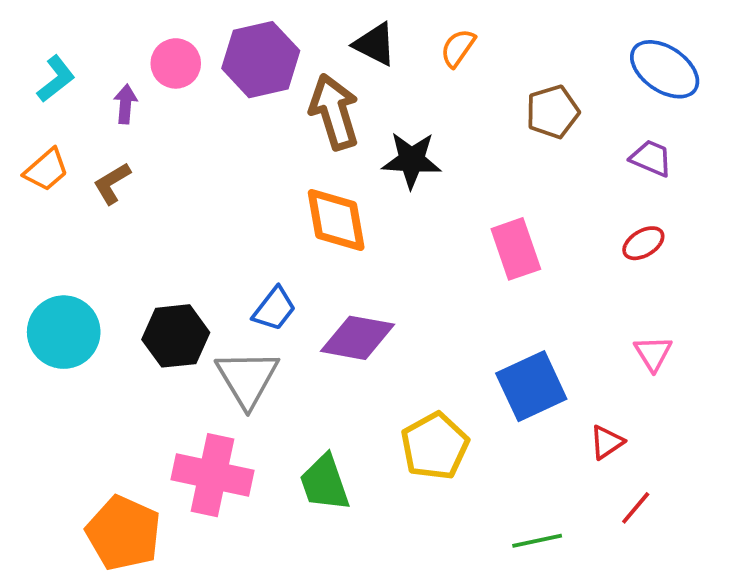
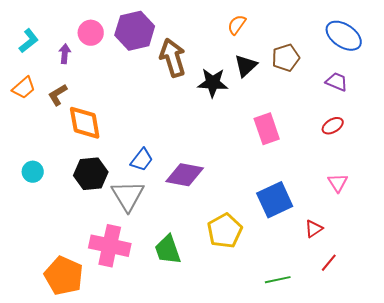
black triangle: (375, 44) -> (246, 66), moved, turned 50
orange diamond: (336, 220) -> (85, 123), moved
cyan circle: (64, 332) -> (33, 172), size x0.6

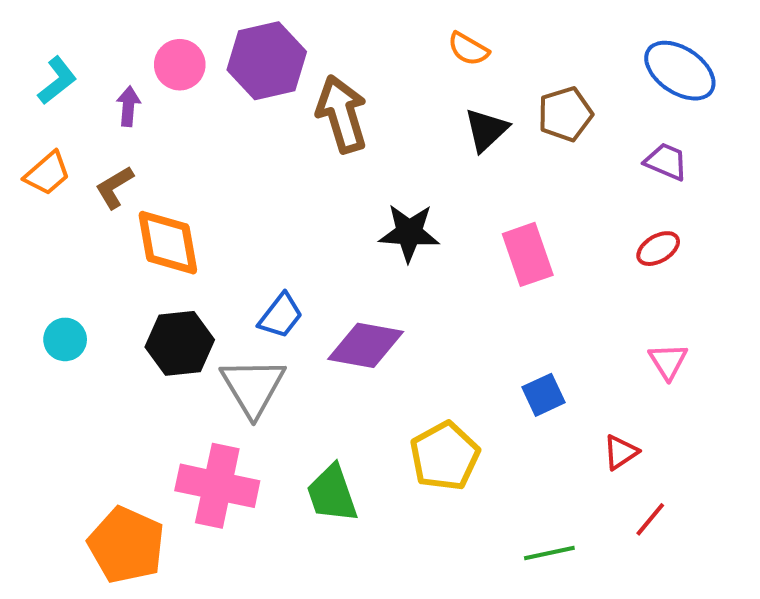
orange semicircle: (237, 25) -> (468, 49), turned -95
black star: (213, 83) -> (409, 233), moved
blue square: (275, 200) -> (543, 395), size x0.6

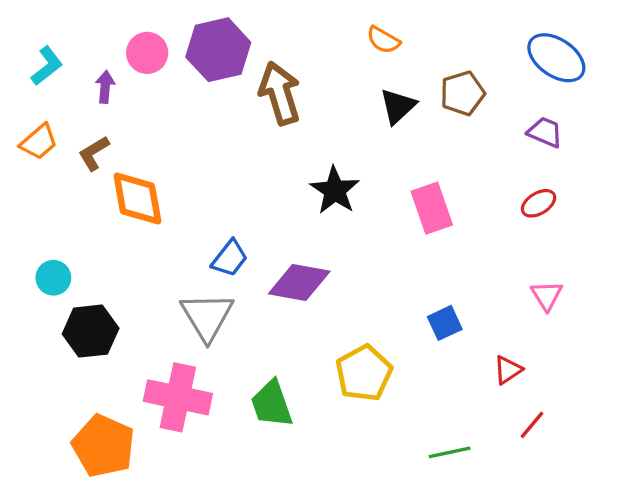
black star: (409, 233) -> (335, 190), turned 30
black hexagon: (180, 343) -> (91, 331), moved

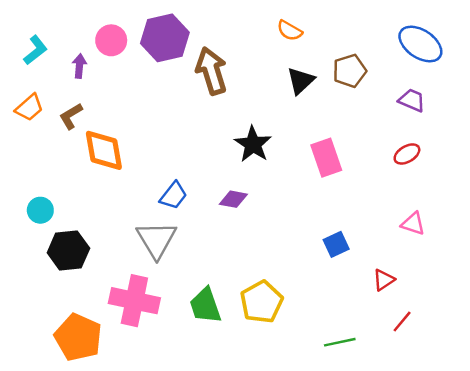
purple diamond: (299, 283) -> (233, 199), moved, size x0.6
pink triangle: (547, 295) -> (413, 224), turned -40
yellow pentagon: (364, 373) -> (262, 302), moved

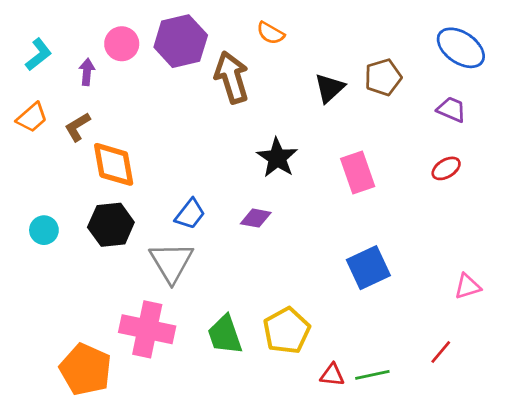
orange semicircle: (290, 31) -> (271, 33), moved
pink triangle: (413, 224) -> (468, 286), moved, turned -35
blue square: (336, 244) -> (368, 268), size x1.5
black hexagon: (68, 251) -> (111, 225), moved
red triangle: (384, 280) -> (332, 375), moved, turned 40

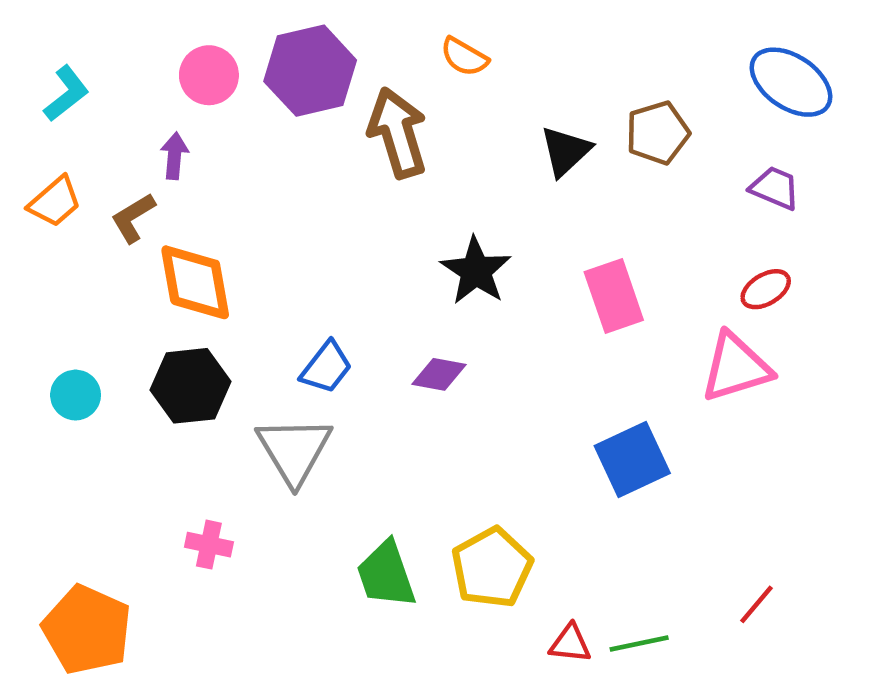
purple arrow: (87, 72) -> (174, 156), moved
pink triangle: (468, 286) -> (736, 367), moved, size x1.6
pink cross: (147, 329) -> (209, 545), moved, size x0.5
orange pentagon: (86, 370) -> (87, 630), moved

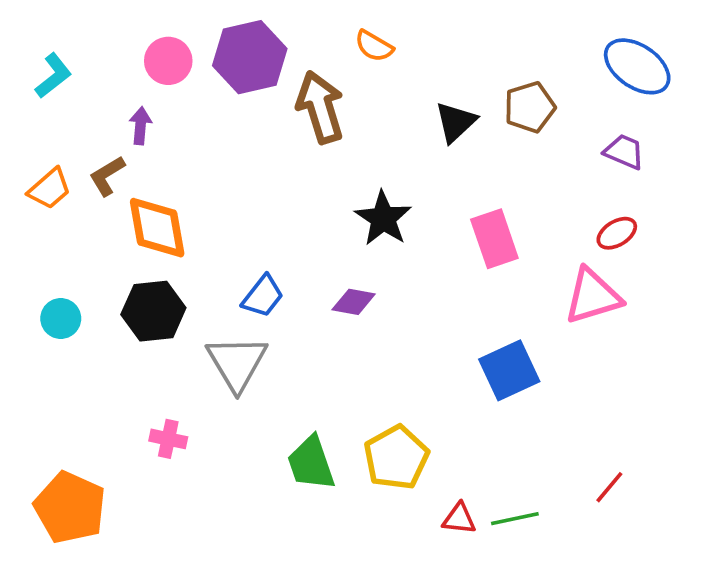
orange trapezoid: (55, 202) -> (50, 189), moved

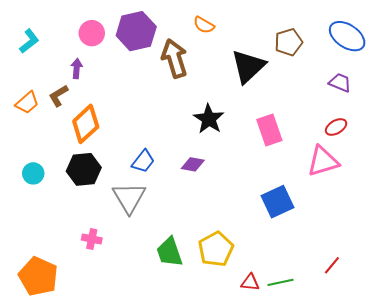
brown pentagon: (530, 107) -> (289, 42), moved
black triangle: (456, 122) -> (248, 66), size x1.5
orange diamond: (157, 228) -> (86, 124), turned 57

